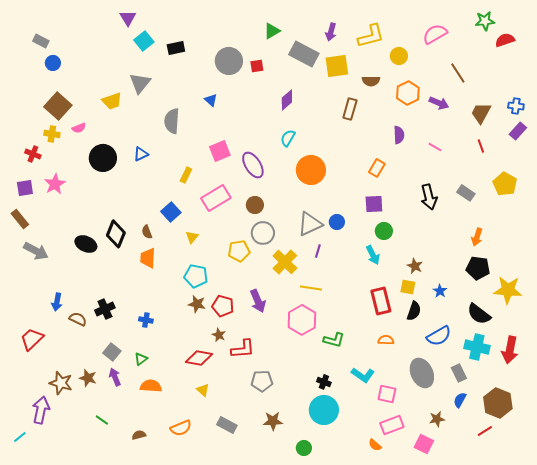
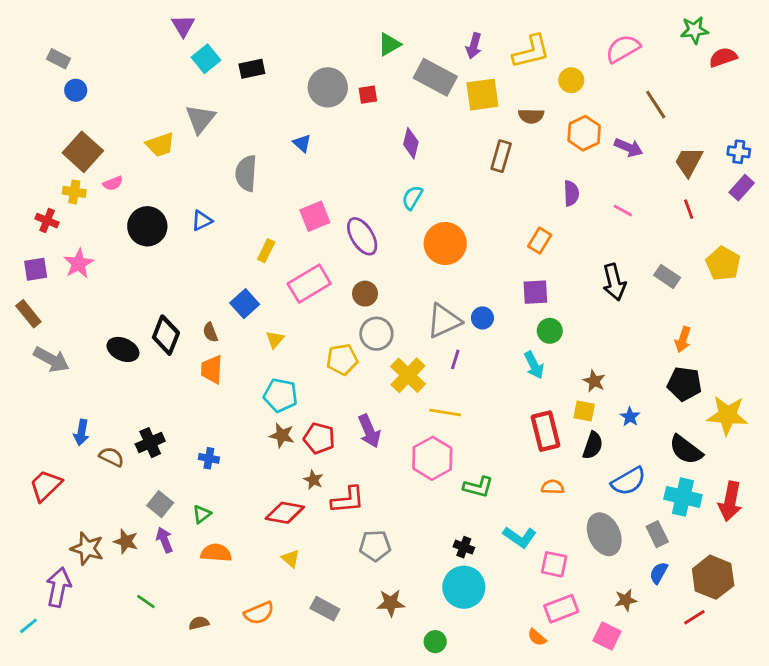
purple diamond: (287, 100) -> (411, 143), turned -35

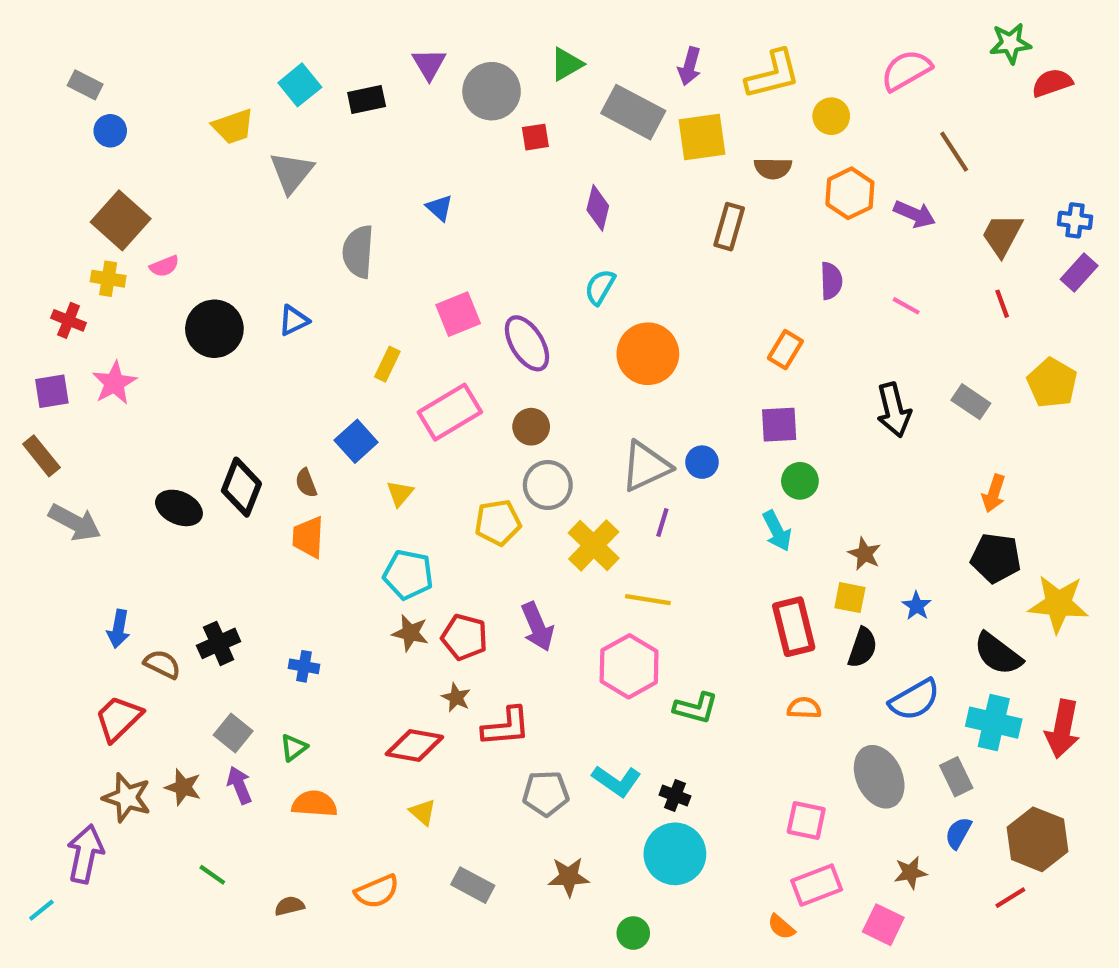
purple triangle: (183, 26) -> (429, 64), moved
gray circle: (328, 87) -> (492, 91), moved
yellow trapezoid: (160, 145) -> (233, 127), moved
red trapezoid: (46, 486) -> (119, 718), moved
cyan L-shape: (520, 537) -> (617, 781), moved

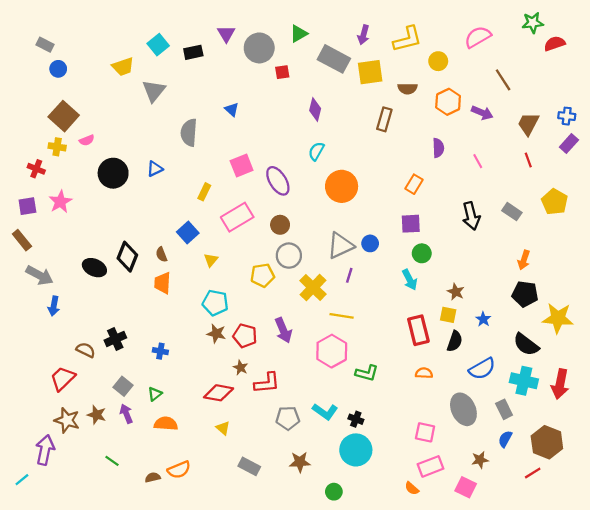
pink line: (906, 306) -> (478, 161), turned 32
blue arrow: (119, 629) -> (54, 306), moved
orange semicircle: (377, 891) -> (179, 470), moved

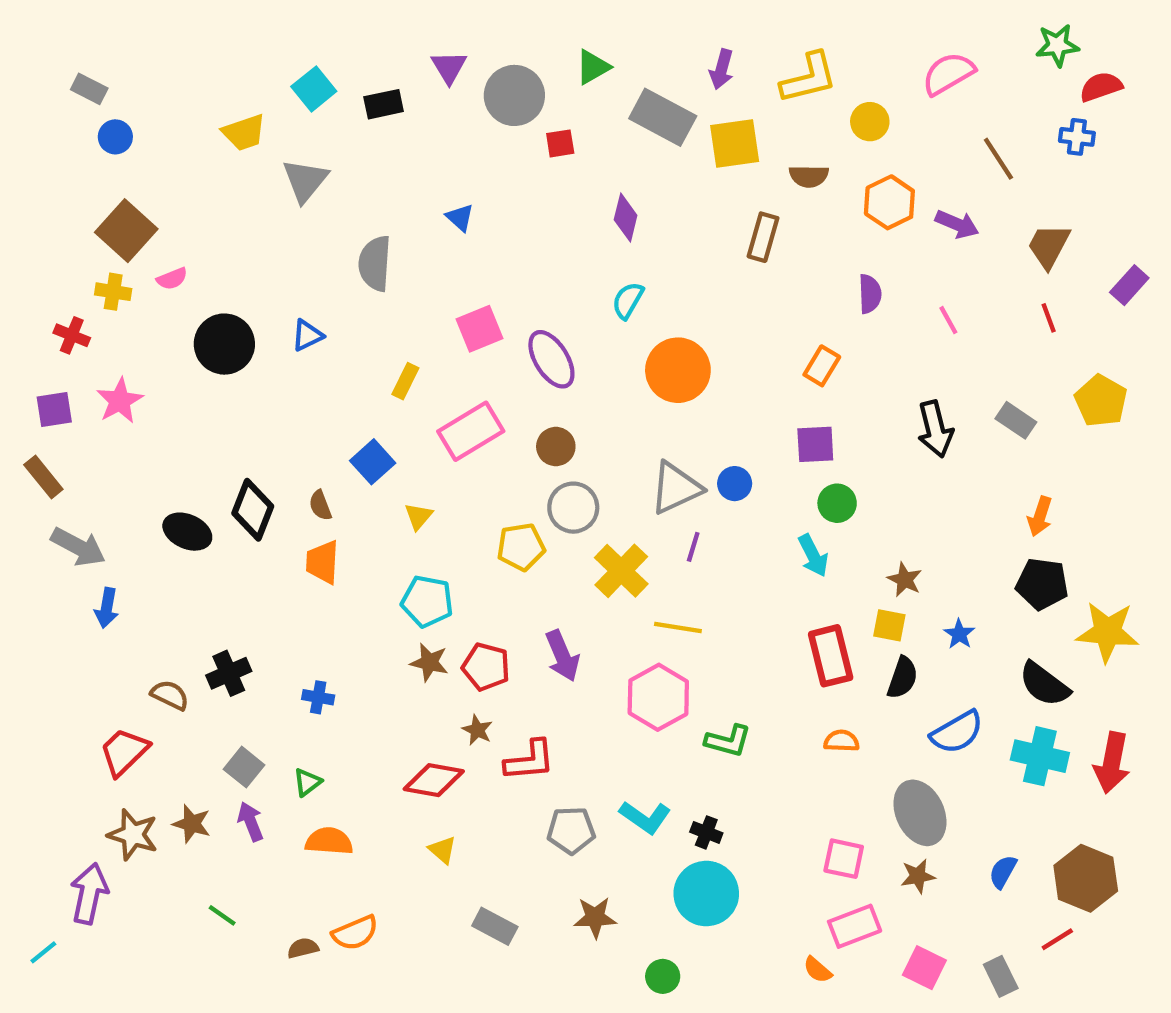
blue cross: (567, 116) -> (1077, 137), moved
gray rectangle: (504, 409) -> (1001, 976), moved
brown star: (480, 460) -> (918, 876), moved

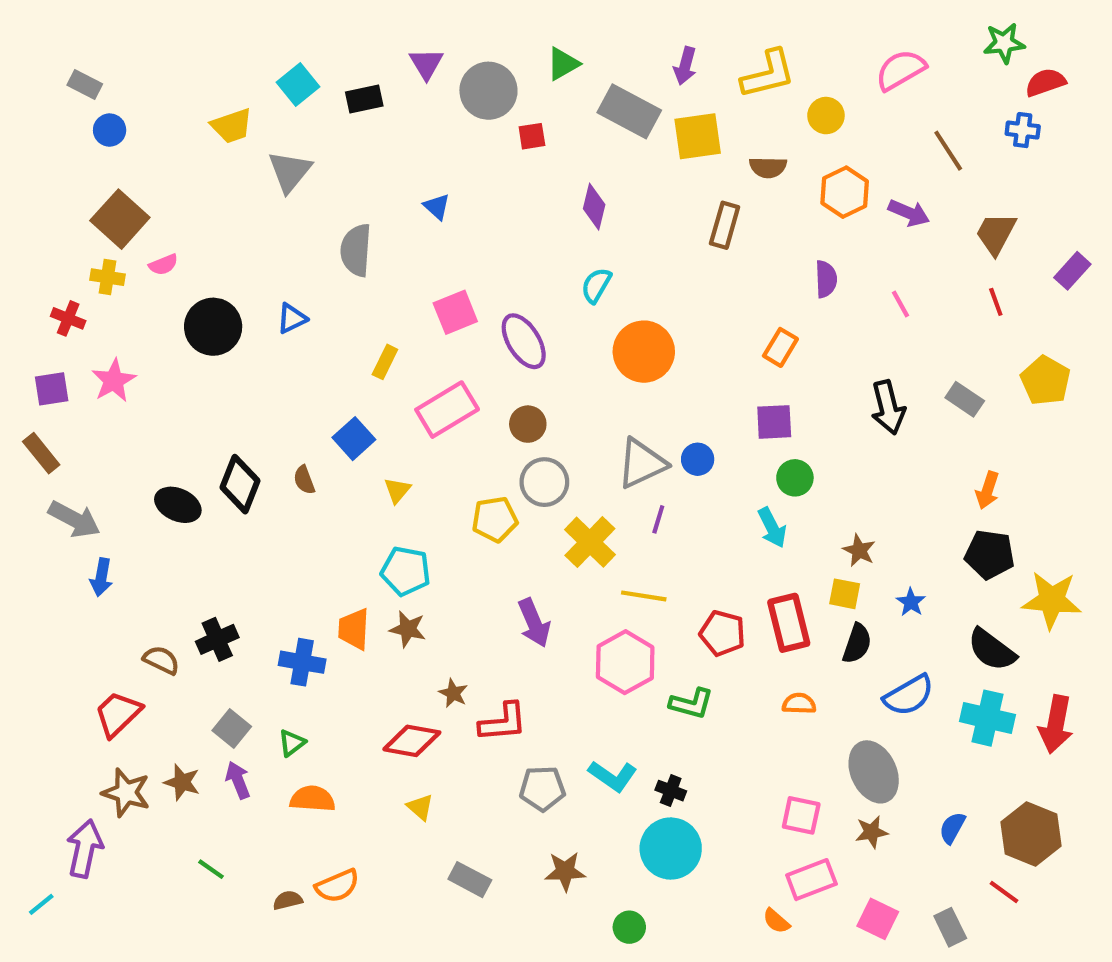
orange trapezoid: (323, 562) -> (354, 629), moved
red pentagon: (486, 667) -> (722, 633), moved
blue cross: (318, 697) -> (302, 662), size x1.5
red line: (1057, 939) -> (1004, 892), turned 68

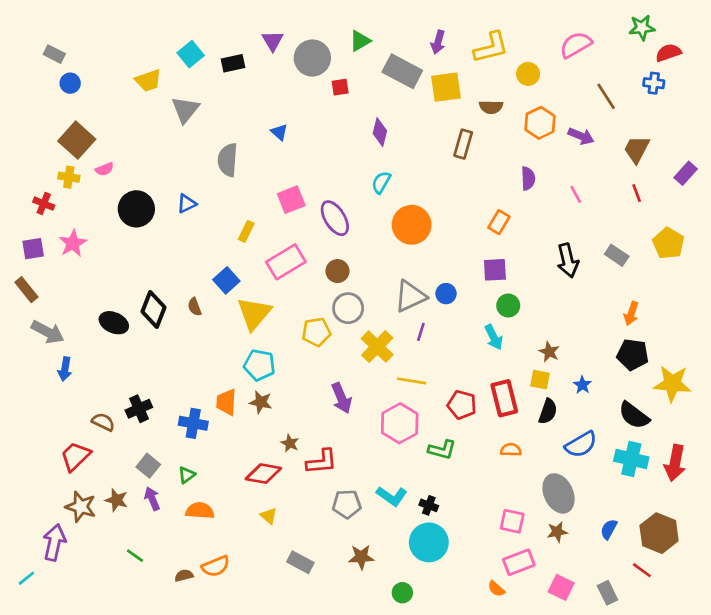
yellow triangle: (397, 490) -> (254, 313), size x2.0

